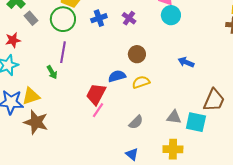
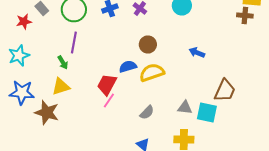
red star: (13, 40) -> (24, 22), moved
yellow semicircle: (141, 82) -> (152, 72), size x1.4
yellow triangle: (31, 96) -> (61, 86), moved

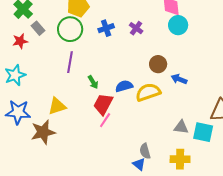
brown circle: (148, 44) -> (158, 64), moved
blue arrow: (197, 52) -> (179, 79), moved
green arrow: (63, 62) -> (93, 82), moved
brown star: (47, 112) -> (43, 132), turned -30
gray semicircle: (147, 112) -> (145, 151), moved, turned 119

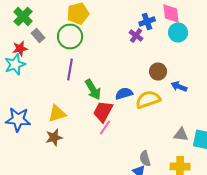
blue cross: (106, 28) -> (147, 22), moved
cyan star: (15, 75) -> (15, 64), moved
green arrow: (93, 82) -> (93, 90), size x1.5
brown star: (43, 132) -> (54, 138), moved, size x0.7

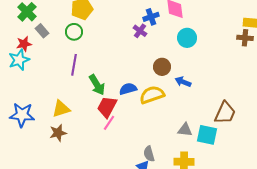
cyan circle: (178, 32) -> (187, 38), moved
green circle: (70, 36) -> (74, 32), size x0.7

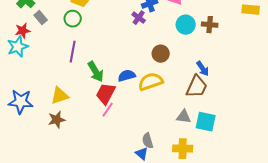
brown cross: (245, 38) -> (210, 25), moved
blue arrow: (183, 82) -> (203, 69), moved, turned -147
brown trapezoid: (225, 113) -> (197, 87), moved

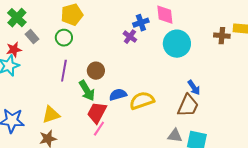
cyan circle: (186, 25) -> (177, 44), size x1.4
brown cross: (210, 25) -> (222, 36), moved
brown circle: (161, 54) -> (96, 71), moved

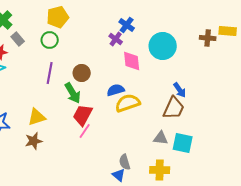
pink diamond: (165, 15) -> (132, 61), moved
blue cross: (141, 23) -> (127, 25), turned -35
blue semicircle: (118, 95) -> (116, 90), moved

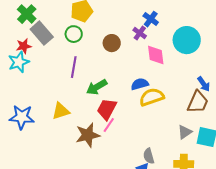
gray rectangle: (18, 39) -> (42, 33), size x1.6
brown circle: (82, 73) -> (112, 43), moved
green arrow: (73, 93) -> (97, 87), turned 90
gray triangle: (161, 138) -> (185, 132), turned -42
brown star: (34, 141) -> (88, 135), moved, size x1.4

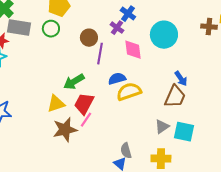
gray rectangle: (42, 33) -> (19, 28), turned -40
purple line: (74, 67) -> (100, 54), moved
yellow triangle: (61, 111) -> (56, 104), moved

